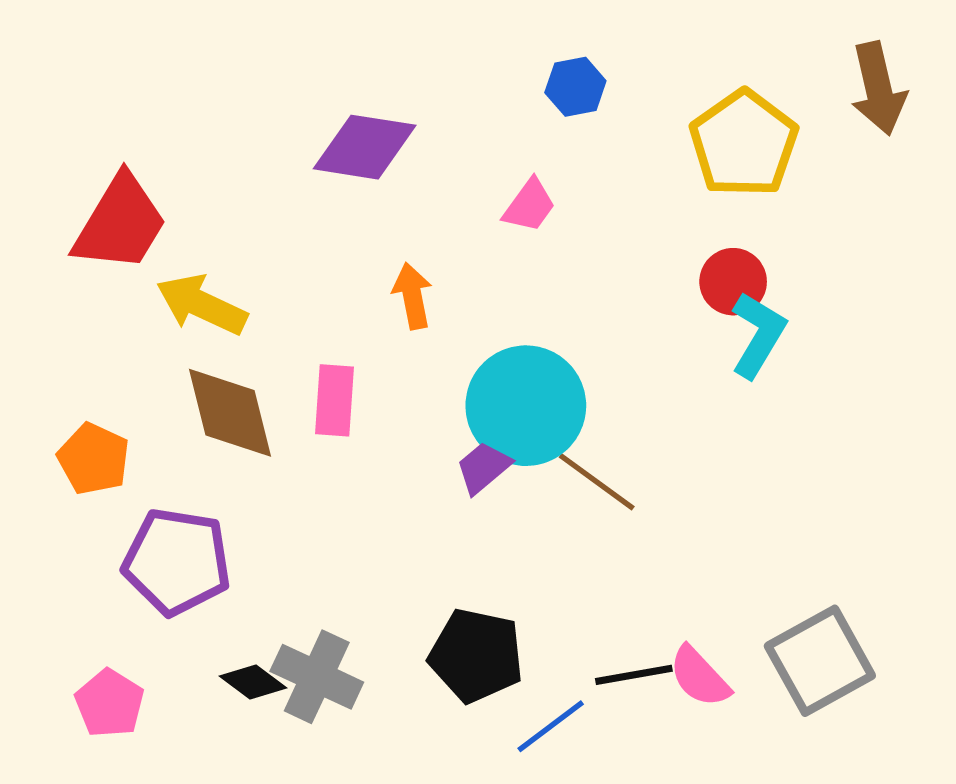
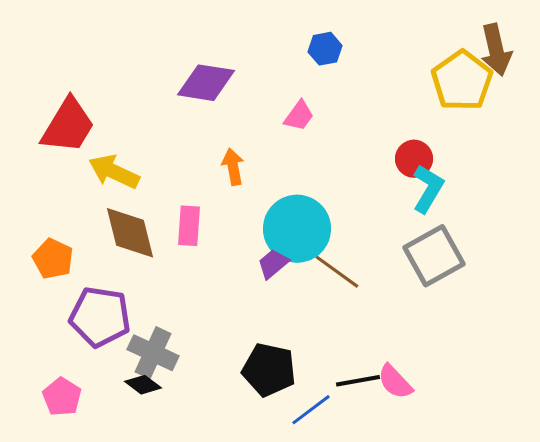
yellow pentagon: (744, 143) -> (462, 81), moved
gray square: (820, 661) -> (434, 256), moved
gray cross: (317, 677) -> (153, 353), moved

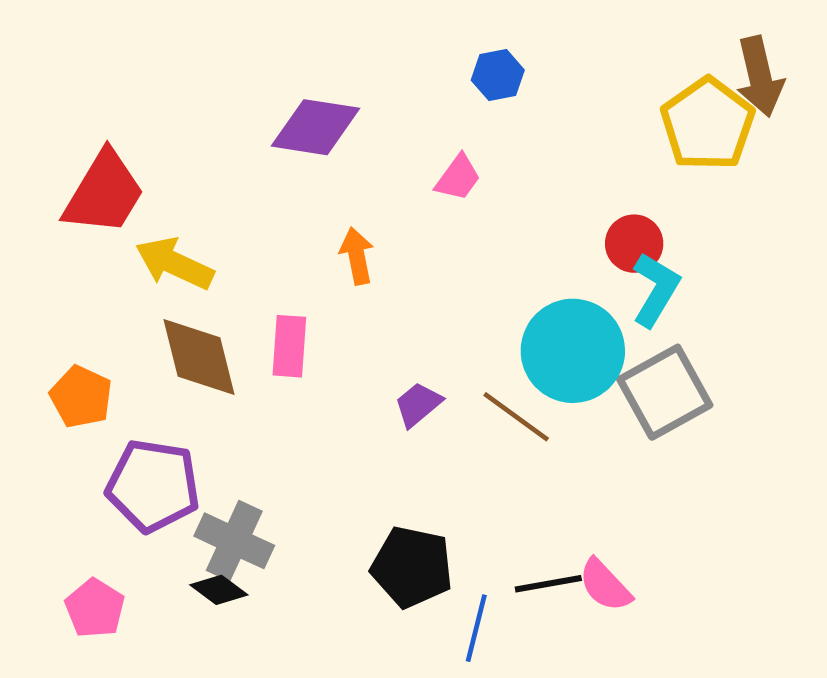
cyan circle: (297, 229) -> (573, 351), moved
blue line: (311, 410) -> (476, 628), turned -39

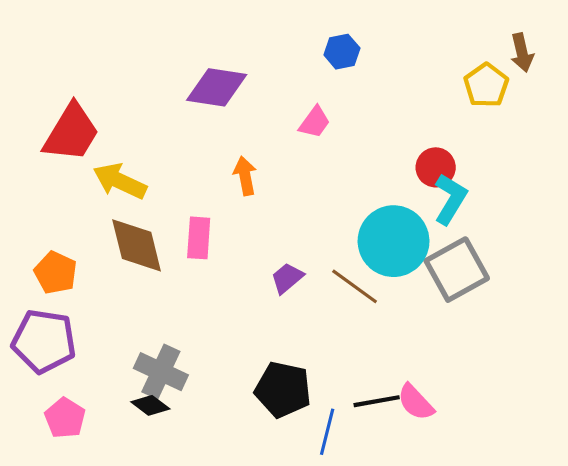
brown arrow: (760, 77) -> (522, 53), size x0.7
yellow pentagon: (708, 124) -> (486, 85), size x0.7
purple pentagon: (153, 486) -> (44, 341), moved

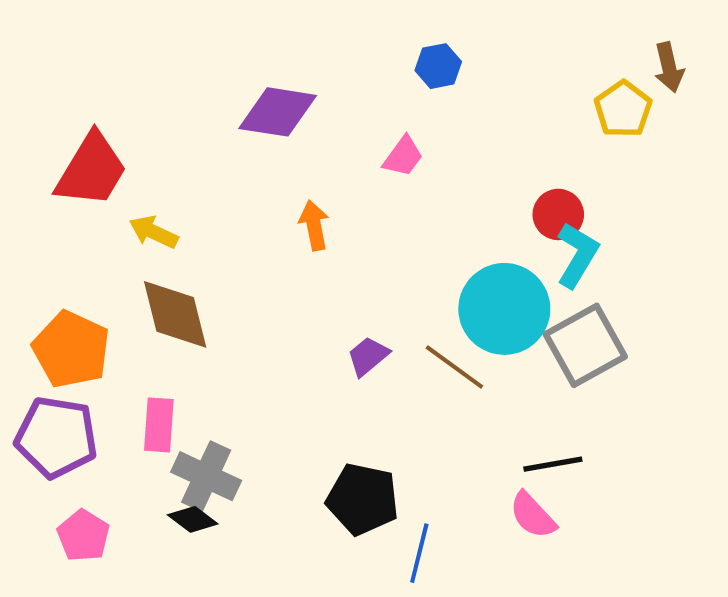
yellow arrow: (120, 181) -> (154, 232), size x0.7
pink rectangle: (199, 238) -> (159, 425), moved
orange pentagon: (55, 273) -> (71, 349), size x1.4
black line: (377, 401) -> (553, 464), moved

